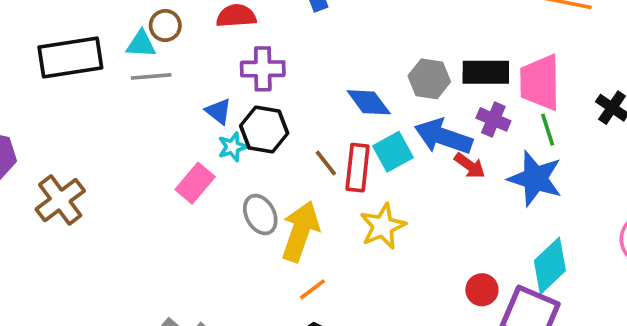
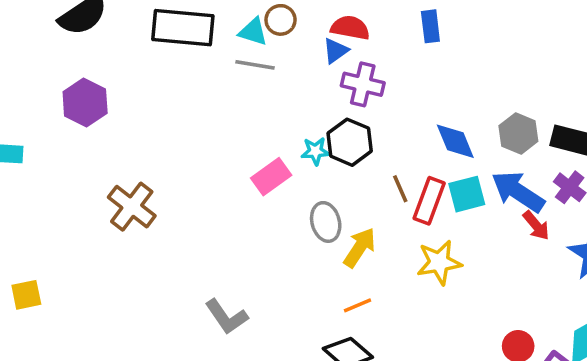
blue triangle: (218, 111) -> (336, 51), moved, turned 32
brown cross: (60, 200) -> (132, 207), moved, turned -30
yellow arrow: (300, 231) -> (360, 248), size x0.7

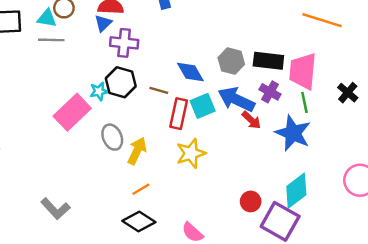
pink rectangle: (271, 177) -> (72, 112), size x1.4
brown line: (400, 189) -> (159, 90), moved, turned -42

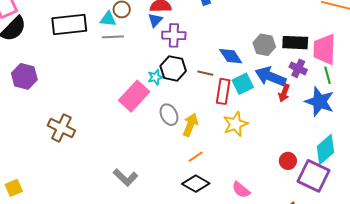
red arrow: (251, 120) -> (284, 93), turned 72

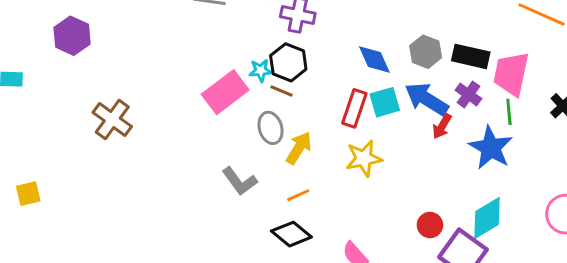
brown line: (205, 73) -> (281, 91), moved
gray L-shape: (125, 177) -> (240, 181), moved

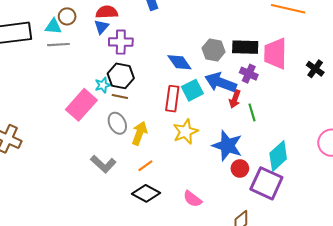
green line: (509, 112) -> (252, 112), moved
blue star: (491, 148) -> (227, 146), moved

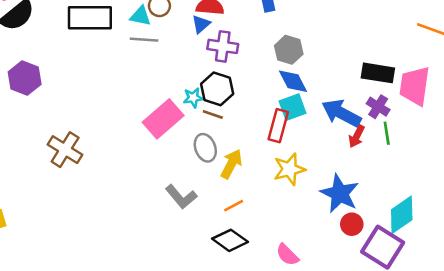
gray hexagon: (214, 50) -> (289, 50), moved
cyan square: (192, 90) -> (292, 107), moved
green line: (252, 112) -> (387, 133), moved

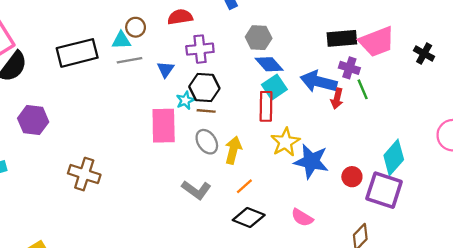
blue triangle: (201, 24) -> (166, 69), moved
pink trapezoid: (415, 86) -> (377, 42), turned -105
pink rectangle: (163, 119) -> (164, 126), turned -36
blue star: (340, 193) -> (311, 161), moved

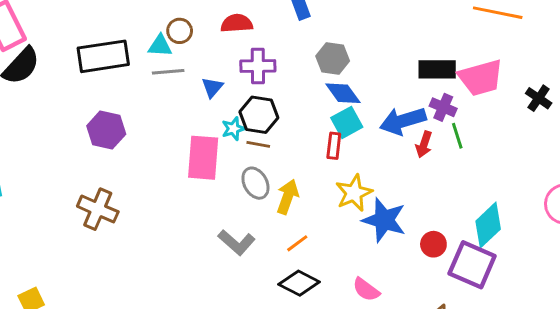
blue arrow: (319, 82) -> (403, 121), turned -36
red rectangle: (266, 106) -> (334, 146), size x0.7
purple hexagon: (33, 120) -> (106, 130), moved

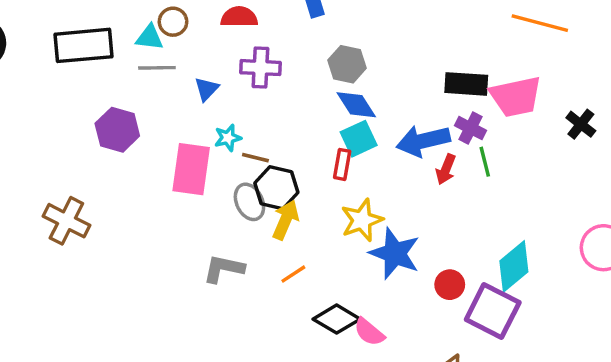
black hexagon: (259, 115) -> (276, 188), moved
purple hexagon: (106, 130) -> (117, 130), moved
gray L-shape: (237, 242) -> (224, 269), turned 147
black diamond: (299, 283) -> (337, 319), moved

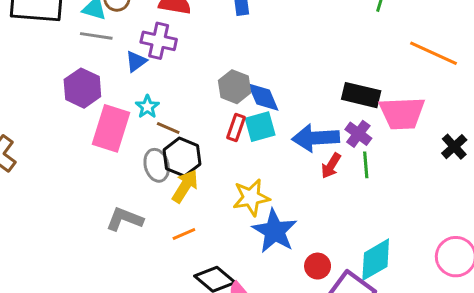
gray hexagon: (347, 64) -> (235, 87), moved
purple cross: (260, 68) -> (159, 41), moved
purple hexagon: (117, 130) -> (82, 88), moved
cyan star: (228, 138) -> (147, 107), turned -30
red rectangle: (342, 164) -> (236, 128), moved

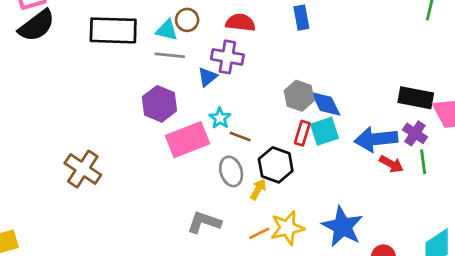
pink rectangle: (111, 128) -> (188, 140), turned 54
black hexagon: (182, 157) -> (276, 165), moved
red arrow: (331, 166) -> (391, 164), turned -90
yellow arrow: (185, 186) -> (258, 189), size x0.7
yellow star: (251, 197) -> (287, 228), moved

